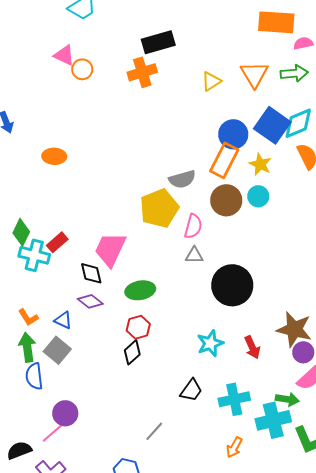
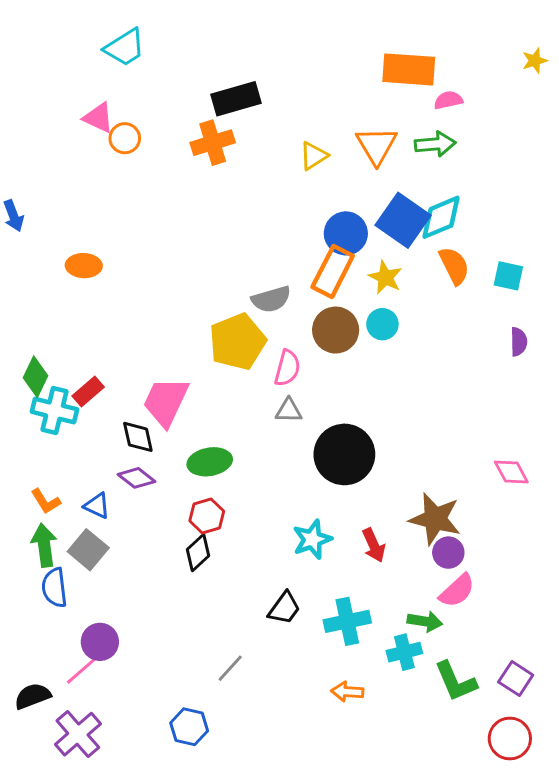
cyan cross: (273, 420) -> (404, 652), size x0.7
orange arrow: (234, 447) -> (347, 692), turned 65

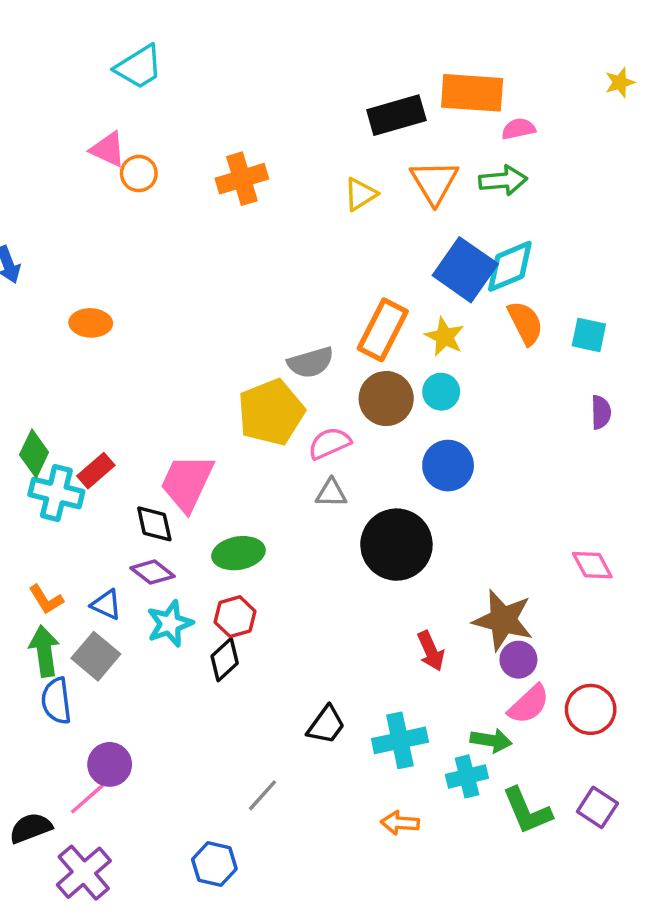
black rectangle: (236, 99) -> (396, 115), moved
blue circle: (346, 233) -> (448, 466), moved
pink semicircle: (287, 368) -> (329, 443), turned -129
cyan star: (312, 539) -> (170, 624), moved
red circle: (510, 738) -> (591, 709), moved

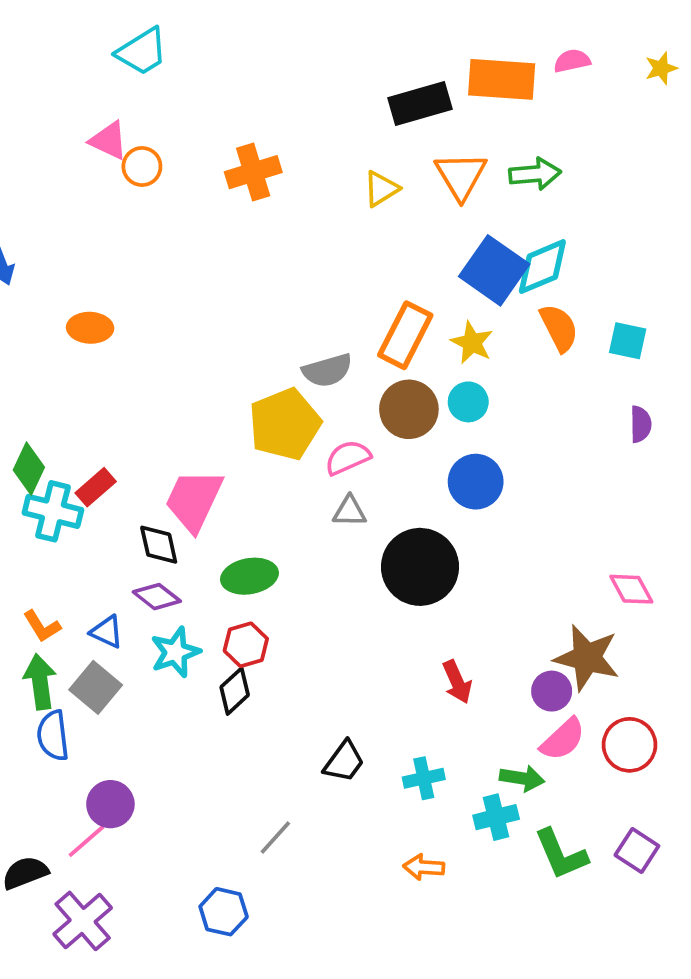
pink semicircle: (518, 129) -> (572, 61), moved
brown star: (503, 620) -> (587, 658), moved
cyan cross: (400, 740) -> (424, 778), size x0.7

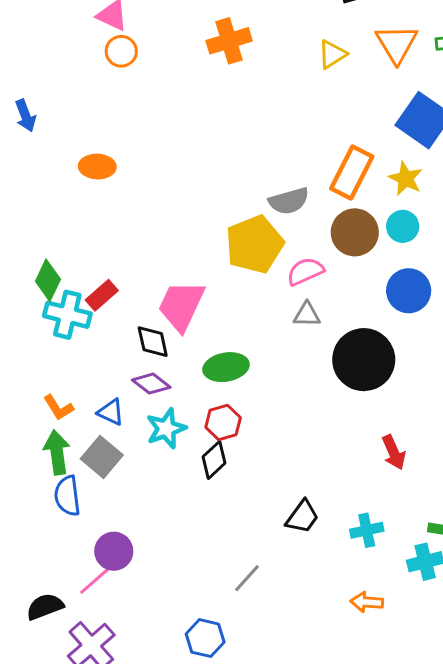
orange circle: (142, 166) -> (121, 51), moved

